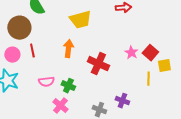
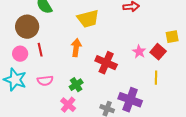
yellow square: (164, 66) -> (172, 37), moved
pink semicircle: (46, 82) -> (45, 81), moved
green cross: (68, 86) -> (76, 85), turned 32
purple cross: (122, 101) -> (130, 100), size x1.6

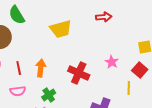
orange arrow: (76, 48) -> (41, 68), moved
red line: (40, 50) -> (19, 68), moved
red square: (158, 52) -> (140, 70), moved

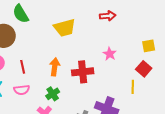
pink star: (112, 62) -> (110, 54), moved
orange arrow: (41, 68) -> (55, 67), moved
red cross: (79, 73) -> (83, 72), turned -30

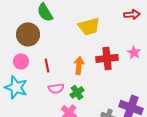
red cross: (83, 72) -> (107, 58), moved
pink semicircle: (22, 90) -> (56, 88), moved

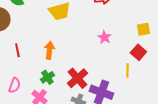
red cross: (107, 58) -> (77, 78), moved, turned -35
pink semicircle: (56, 88) -> (14, 85), moved, turned -63

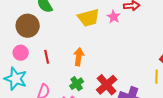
pink star: (104, 37) -> (114, 17), moved

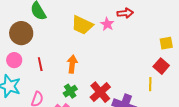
yellow trapezoid: (89, 18) -> (82, 25), turned 40

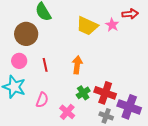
green cross: (70, 91) -> (83, 93), moved
red cross: (100, 92) -> (105, 93), turned -30

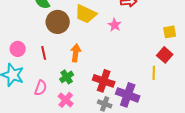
pink star: (112, 25) -> (115, 25), moved
brown circle: (26, 34) -> (58, 22), moved
green cross: (83, 93) -> (67, 77), moved

